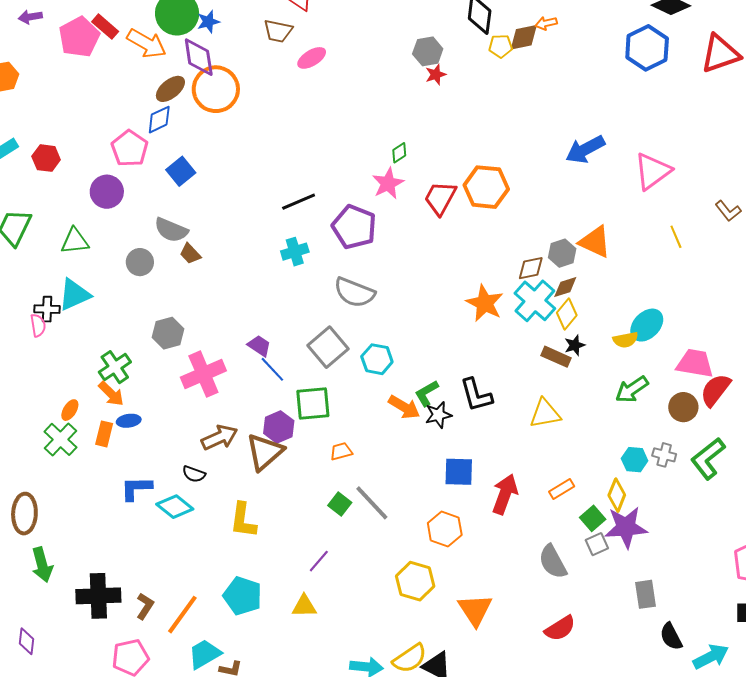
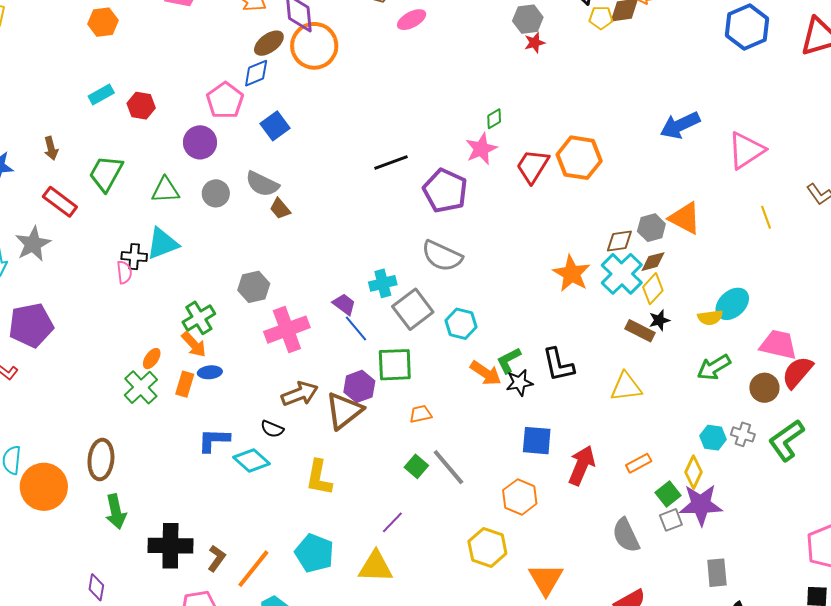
cyan cross: (295, 252) -> (383, 283), moved
gray circle: (140, 262) -> (216, 193), moved
yellow triangle: (304, 606) -> (376, 567), size x1.4

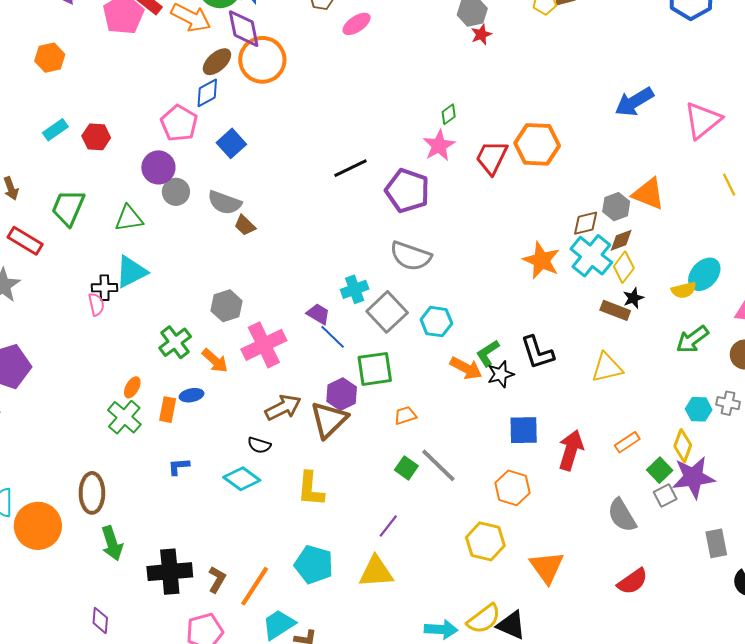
gray circle: (216, 193) -> (176, 192), moved
orange arrow: (194, 344) -> (215, 361), moved
blue L-shape: (214, 440) -> (179, 467), moved, size x0.7

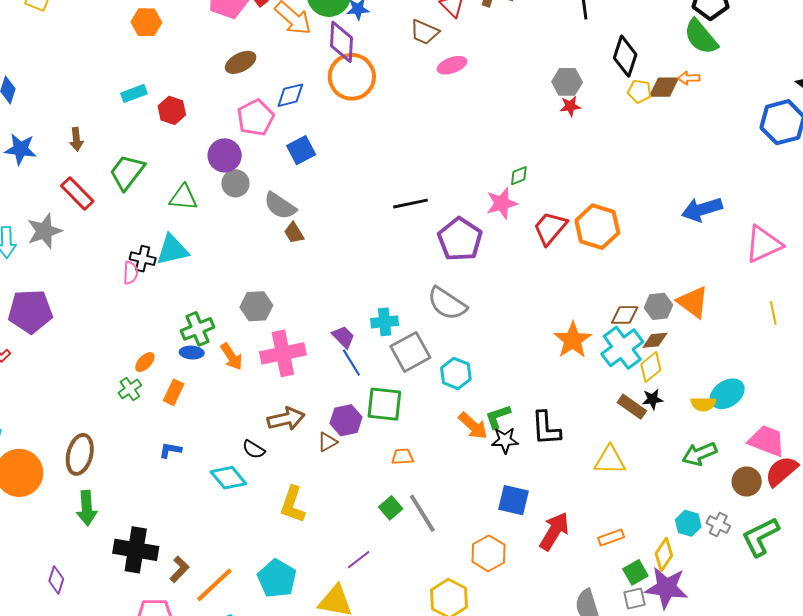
brown ellipse: (217, 62) -> (241, 62), moved
blue ellipse: (192, 395) -> (192, 353), moved
green cross: (124, 417) -> (130, 389), size x0.7
brown triangle: (329, 420) -> (327, 442), size x0.5

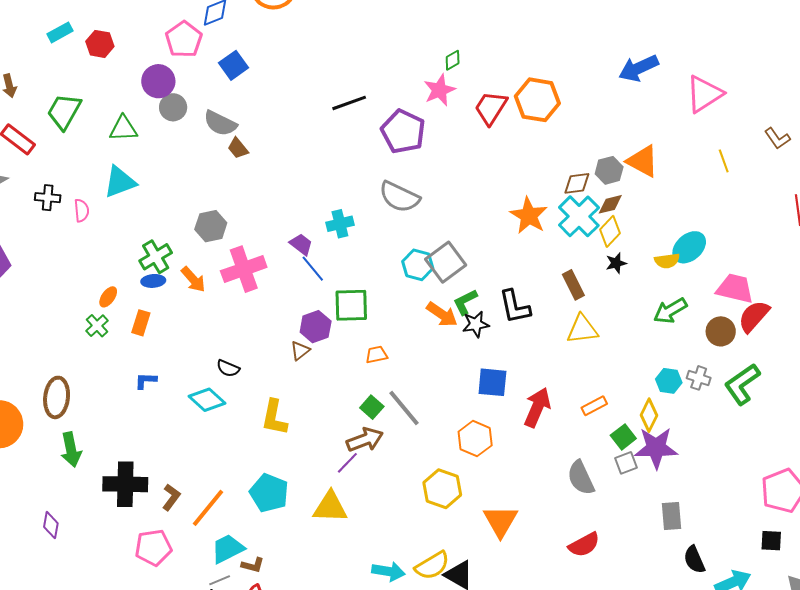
black cross: (143, 259) -> (48, 198), moved
gray square: (410, 352) -> (446, 262), moved
brown rectangle: (632, 407) -> (573, 285), moved, turned 36
brown arrow: (286, 419) -> (365, 440), moved

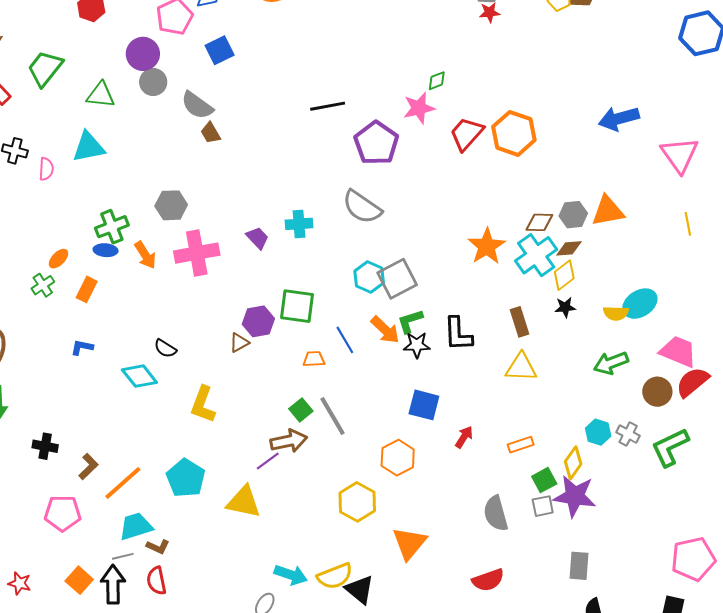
pink triangle: (704, 94) -> (680, 155), turned -42
orange triangle: (643, 161) -> (608, 211), turned -48
blue line: (313, 269) -> (345, 340), moved
red arrow: (537, 407) -> (464, 437), size x0.6
black cross: (125, 484) -> (45, 446), size x0.6

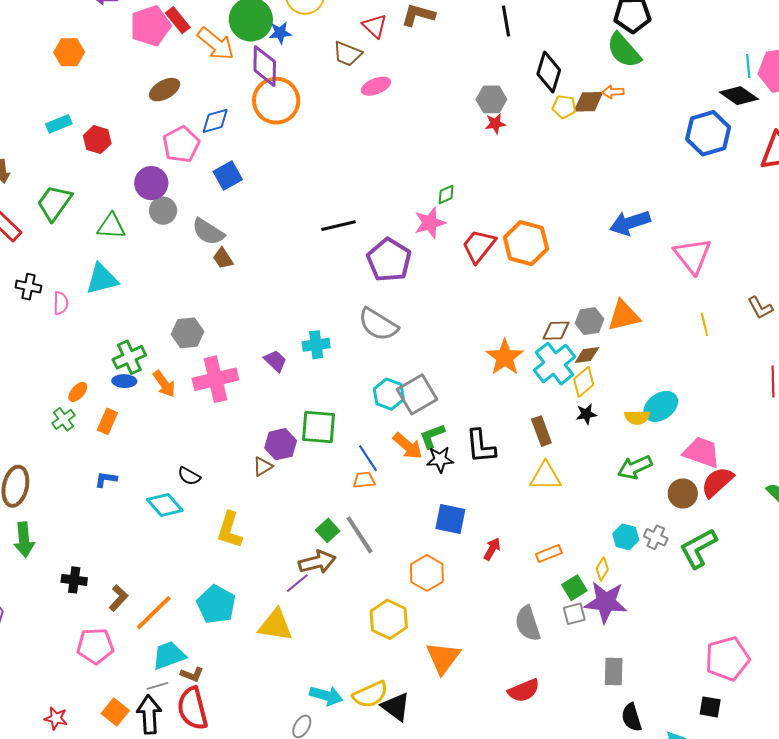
orange trapezoid: (314, 359) -> (364, 480), moved
yellow diamond: (573, 463) -> (602, 569), size x0.7
red semicircle: (157, 581) -> (192, 708), size x1.5

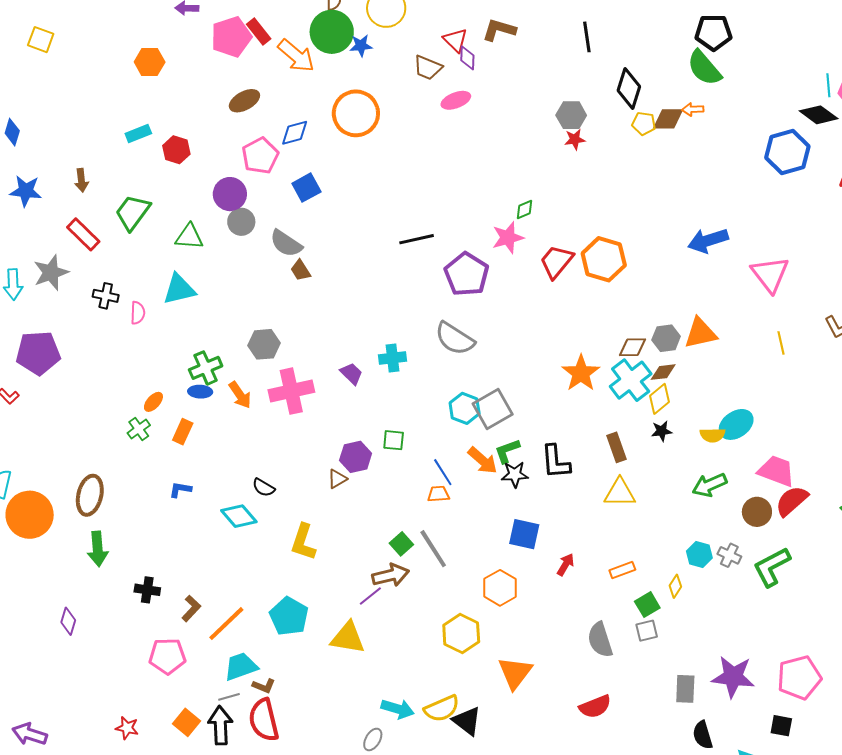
purple diamond: (265, 66) -> (467, 58), moved, size x0.6
green square: (318, 427) -> (394, 440), size x0.6
purple star: (606, 602) -> (733, 677), moved

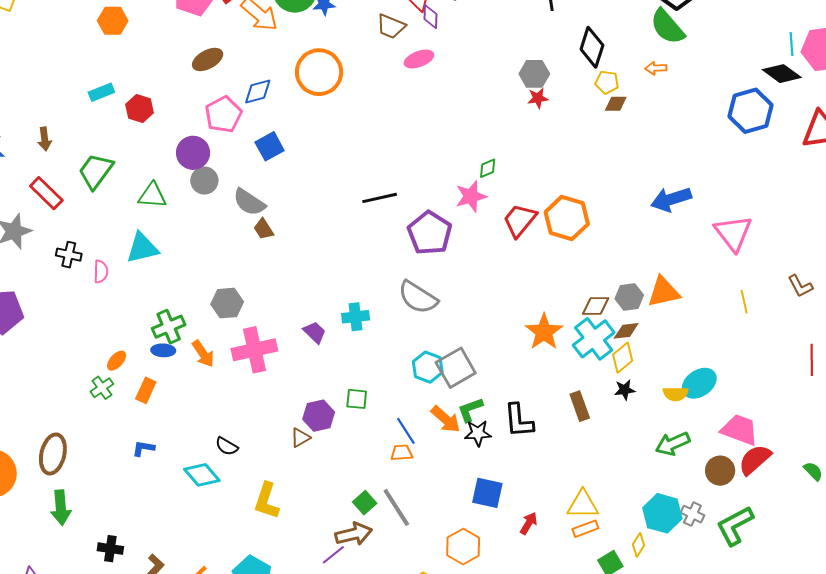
brown diamond: (668, 119) -> (616, 104), moved, size x0.7
yellow triangle: (620, 493) -> (583, 505), moved
cyan hexagon: (699, 555) -> (662, 513), size x1.5

